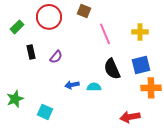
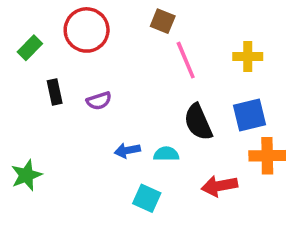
brown square: (84, 11) -> (163, 21), moved
purple semicircle: (56, 57) -> (99, 101), turned 32
cyan square: (45, 112) -> (147, 198), moved
red arrow: (130, 117) -> (219, 186), moved

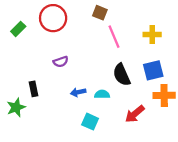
black rectangle: (55, 92) -> (33, 89), moved
red arrow: (219, 186) -> (135, 114), turned -30

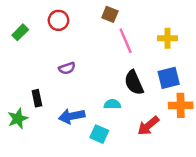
red circle: (53, 18) -> (58, 20), size x0.7
blue arrow: (78, 92) -> (72, 116), moved, size x1.5

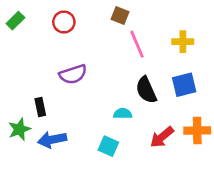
green rectangle: (20, 32) -> (15, 21), moved
purple semicircle: (67, 68) -> (73, 74), size x1.5
orange cross: (181, 105) -> (197, 131), moved
blue arrow: (72, 116) -> (52, 140), moved

